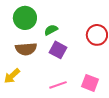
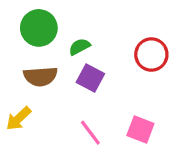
pink line: (58, 85) -> (90, 133), turned 72

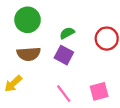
green semicircle: (79, 47) -> (67, 33), moved
pink square: (140, 130) -> (99, 91), turned -36

